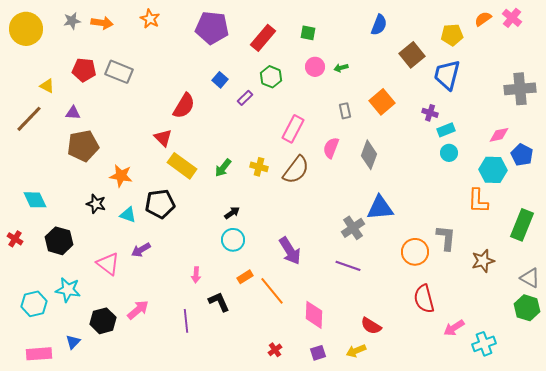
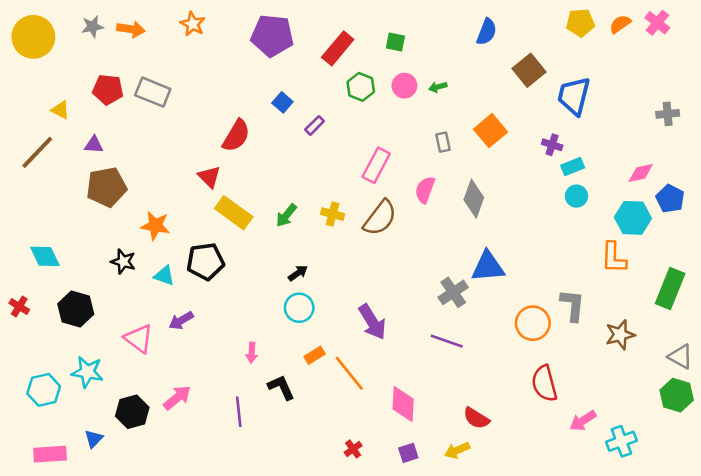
yellow pentagon: (452, 35) -> (580, 23), moved
green hexagon: (271, 77) -> (361, 87), moved
gray cross: (520, 89) -> (668, 114), size x0.6

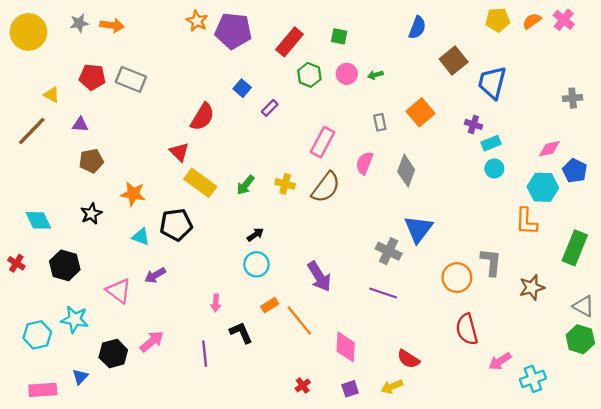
orange star: (193, 24) -> (197, 21), moved
brown pentagon: (107, 187) -> (91, 161), size x0.7
black star: (123, 262) -> (91, 214), moved, turned 30
blue triangle: (488, 267) -> (418, 229), turned -48
gray cross: (453, 292) -> (389, 251), turned -30

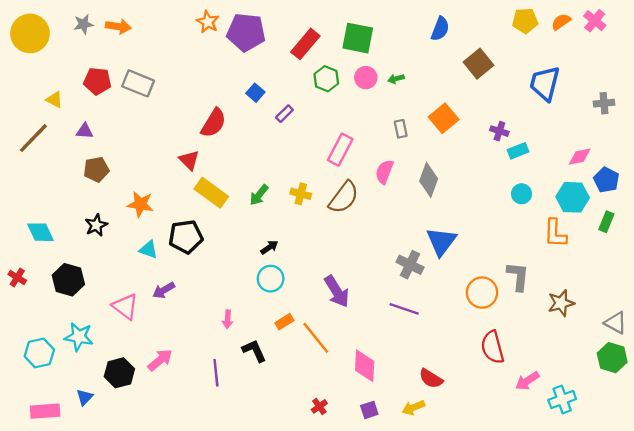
green square: (339, 36) -> (358, 38), size x1.8
blue trapezoid: (492, 83) -> (545, 83), moved
cyan circle: (494, 169) -> (522, 194), moved
green rectangle: (575, 248) -> (606, 222), moved, size x0.6

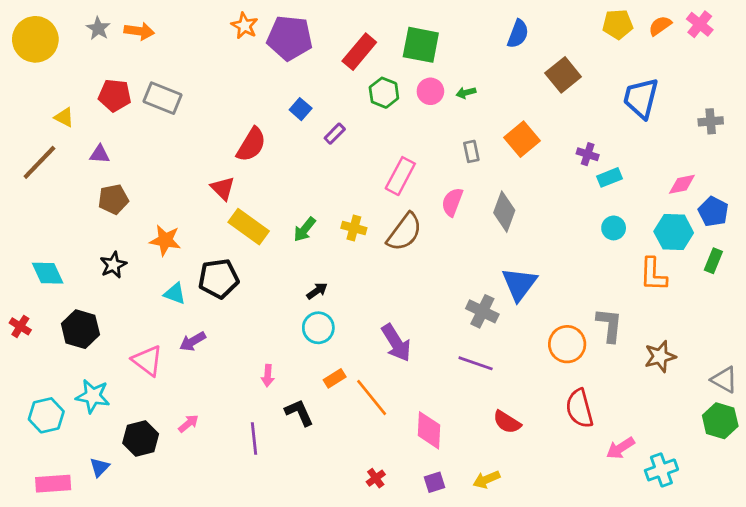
gray star: (83, 24) -> (98, 28), turned -30
pink arrow: (160, 360) -> (188, 423), size x0.7
red semicircle: (431, 379) -> (507, 422), moved

